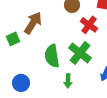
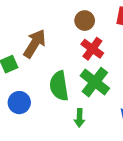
red cross: (89, 25) -> (92, 49), moved
blue circle: (21, 83) -> (19, 103), moved

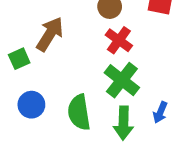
green semicircle: (59, 86) -> (79, 112), moved
green arrow: (80, 118) -> (123, 123), moved, size x1.5

